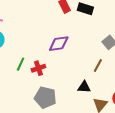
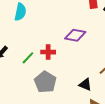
green line: (21, 64) -> (28, 58), moved

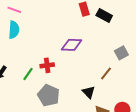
black triangle: (85, 85) -> (89, 92), turned 32

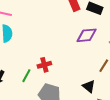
purple diamond: (72, 45) -> (87, 35), moved

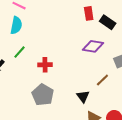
green line: (26, 76) -> (20, 52), moved

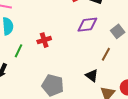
red cross: (45, 65) -> (44, 40), moved

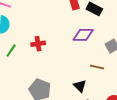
brown line: (106, 54) -> (97, 67), turned 64

